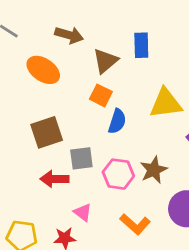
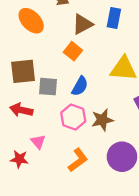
blue semicircle: (117, 121) -> (80, 86), moved
gray square: (81, 158) -> (48, 87), moved
orange L-shape: (135, 224) -> (78, 160), turned -90

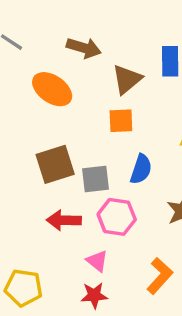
orange square: (73, 51) -> (121, 121), turned -30
pink hexagon: (73, 117) -> (117, 217), moved
red star: (19, 159) -> (94, 295), moved

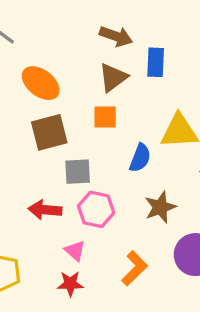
brown arrow: (84, 48) -> (116, 36), moved
brown square: (55, 164) -> (49, 132), moved
blue semicircle: (141, 169) -> (140, 158), moved

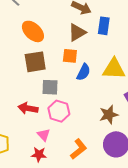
blue semicircle: (140, 158) -> (83, 72), moved
brown star: (160, 207) -> (109, 115), moved

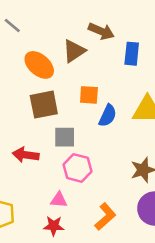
brown triangle: (77, 32) -> (74, 51), moved
red arrow: (28, 108) -> (26, 155), moved
pink triangle: (44, 135) -> (59, 200), turned -40

